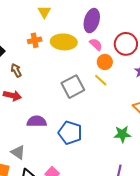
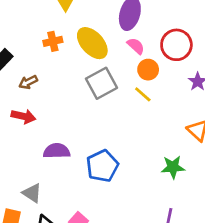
yellow ellipse: (64, 42) -> (92, 43), turned 45
brown arrow: (16, 70) -> (28, 82), turned -88
gray square: (73, 87) -> (101, 83), moved
blue pentagon: (70, 133) -> (102, 166), turned 30

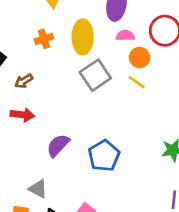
yellow ellipse: (92, 43) -> (83, 37), turned 48
pink semicircle: (136, 46) -> (125, 36), turned -36
purple semicircle: (57, 151) -> (58, 145), turned -40

